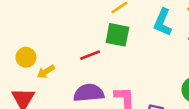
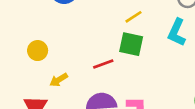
yellow circle: (26, 57) -> (38, 51), moved

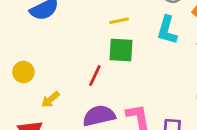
yellow line: (133, 17) -> (119, 21), turned 30
red line: (103, 64) -> (95, 76), turned -36

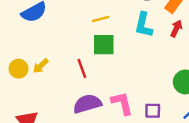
red line: (95, 76) -> (82, 68), turned -42
yellow arrow: (50, 99) -> (41, 66), moved

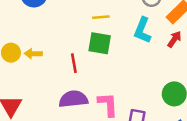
yellow arrow: (41, 66) -> (33, 54), turned 35

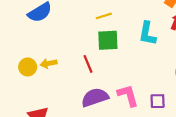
cyan L-shape: (142, 30) -> (147, 34), moved

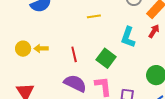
green square: (108, 40) -> (106, 58), moved, turned 30
purple semicircle: (95, 97) -> (75, 83), turned 35

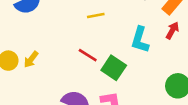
yellow arrow: (41, 48) -> (31, 59), turned -48
red line: (74, 54) -> (88, 55), moved, turned -42

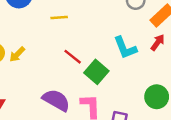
yellow line: (96, 16) -> (59, 17), moved
cyan L-shape: (140, 40) -> (125, 48), turned -45

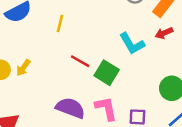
yellow line: (59, 17) -> (60, 24), turned -63
red arrow: (158, 42) -> (164, 33), turned -140

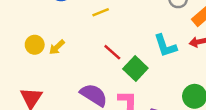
yellow line: (60, 24) -> (101, 12), turned 42

